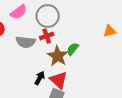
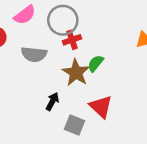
red cross: (47, 36) -> (72, 40), moved
red triangle: (59, 80) -> (101, 107), moved

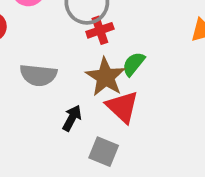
gray semicircle: (34, 54) -> (38, 75), moved
red triangle: (101, 107) -> (122, 107), moved

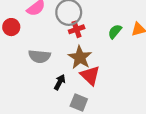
green semicircle: (134, 64) -> (115, 32), moved

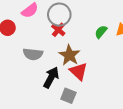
red cross: (77, 29) -> (58, 30), moved, turned -32
black arrow: (60, 82) -> (51, 77), size x1.5

